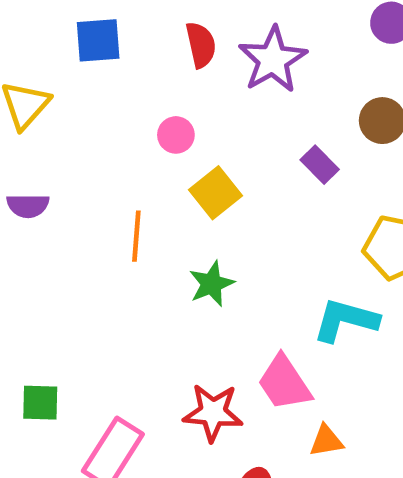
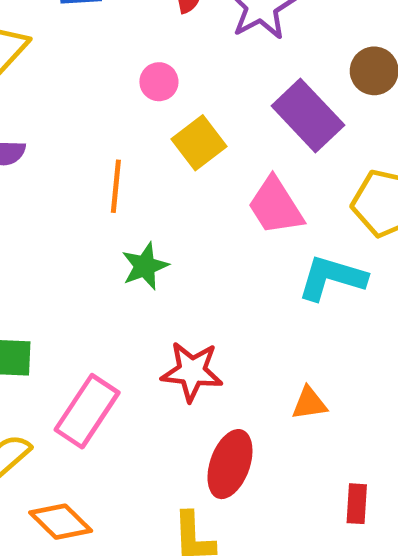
purple rectangle: (320, 165) -> (308, 115), size x1.8
green star: (211, 284) -> (145, 266), moved
pink trapezoid: (284, 383) -> (275, 206), moved

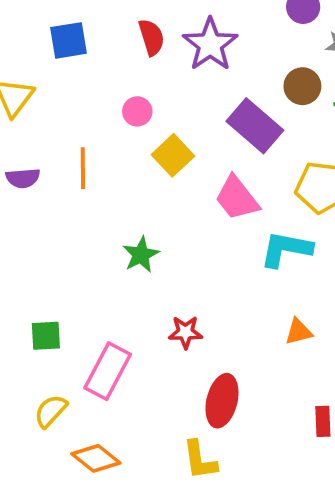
orange line: (116, 186) -> (83, 168), moved
red star: (192, 371) -> (185, 332), size x0.7
orange triangle: (309, 403) -> (299, 332), moved

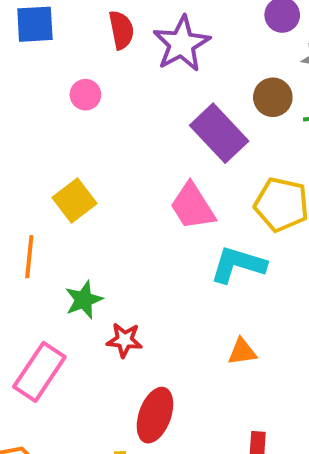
pink circle: (137, 111) -> (85, 95), moved
yellow square: (173, 155) -> (74, 201), moved
orange line: (83, 168) -> (29, 257), moved
green star: (141, 255) -> (84, 300), moved

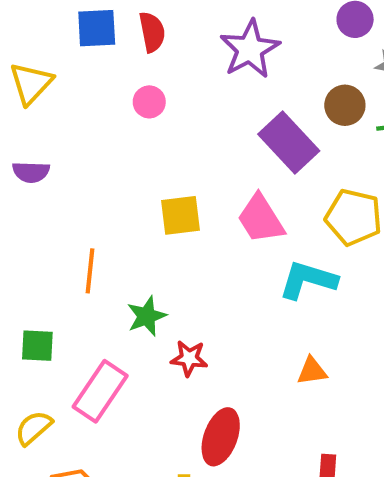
red semicircle: (121, 30) -> (152, 32), moved
yellow square: (74, 201) -> (180, 215), moved, turned 30

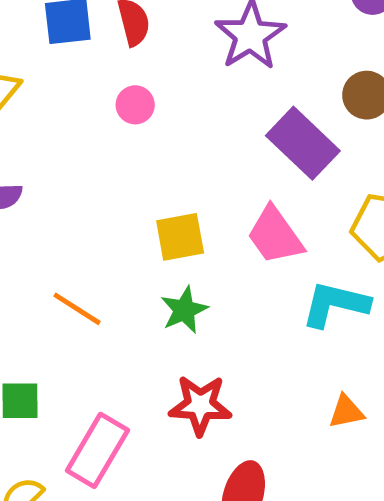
orange line: (90, 271) -> (77, 309), turned -60
green star: (147, 316) -> (184, 310), moved
red star: (189, 358) -> (200, 405), size x1.4

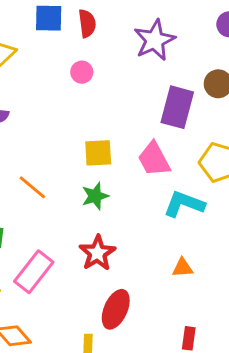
purple rectangle: (303, 143) -> (177, 107), turned 54
red star: (200, 405) -> (97, 253), turned 30

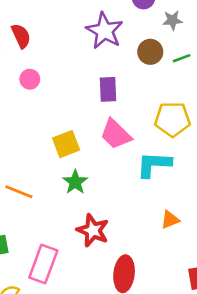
purple star: (155, 40) -> (104, 31), moved
purple rectangle: (177, 107) -> (108, 89), moved, size x0.7

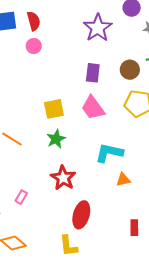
brown circle: (150, 52) -> (130, 70), moved
pink circle: (30, 79) -> (34, 46), moved
cyan L-shape: (154, 164) -> (109, 153), moved
pink rectangle: (43, 264) -> (21, 197), size x0.5

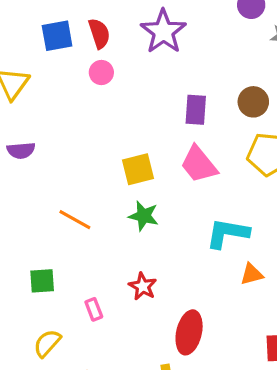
purple star: (98, 28) -> (163, 32), moved
green star: (56, 139) -> (144, 216), turned -30
red star: (63, 178) -> (143, 286), moved, size x0.7
pink rectangle: (21, 197) -> (94, 309), turned -48

